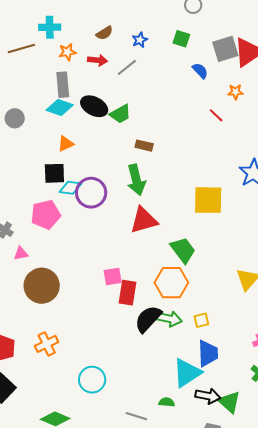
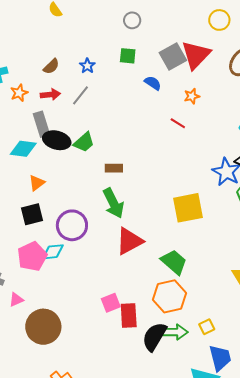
gray rectangle: (63, 85) -> (41, 124), moved
cyan diamond: (71, 188) -> (53, 252), moved

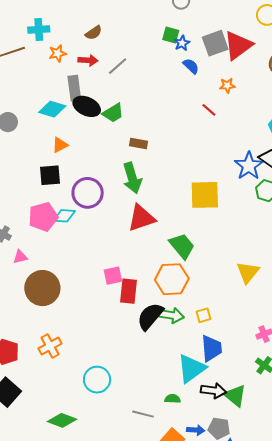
blue star: (87, 66) -> (182, 43), moved

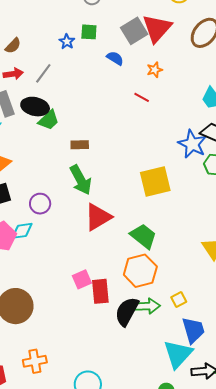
blue star: (182, 43) -> (67, 42), moved
black ellipse: (87, 106) -> (35, 107), moved
purple circle: (88, 193) -> (40, 204), size x0.7
orange cross: (50, 346) -> (35, 361), turned 30

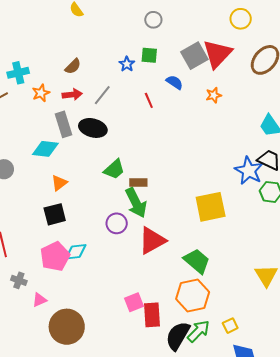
red line: (142, 97) -> (149, 100), moved, turned 35
green trapezoid: (49, 120) -> (114, 169), moved
brown rectangle: (80, 145) -> (138, 182), moved
purple circle: (40, 204) -> (117, 223), moved
green arrow: (147, 306) -> (199, 331), turned -45

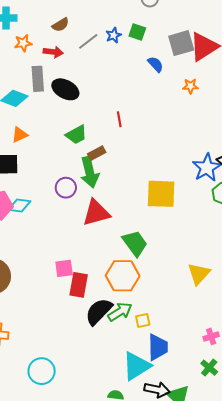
gray line: (102, 95) -> (88, 41), moved
red line: (149, 100) -> (119, 119), moved
brown rectangle: (138, 182) -> (97, 153), turned -42
yellow square: (230, 326) -> (143, 320), moved

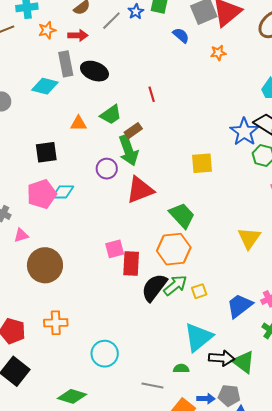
orange triangle: (20, 135) -> (78, 123), moved, turned 30
yellow square: (161, 194) -> (202, 163), size x0.7
blue trapezoid: (158, 347) -> (240, 306), moved, turned -120

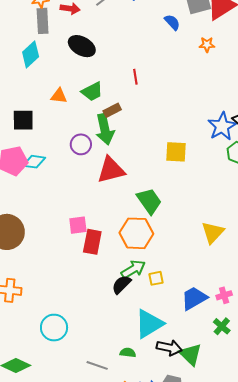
gray rectangle: (66, 64) -> (43, 21), moved
cyan diamond: (45, 86) -> (31, 54), turned -64
black semicircle: (154, 287) -> (121, 284), moved, size x0.7

